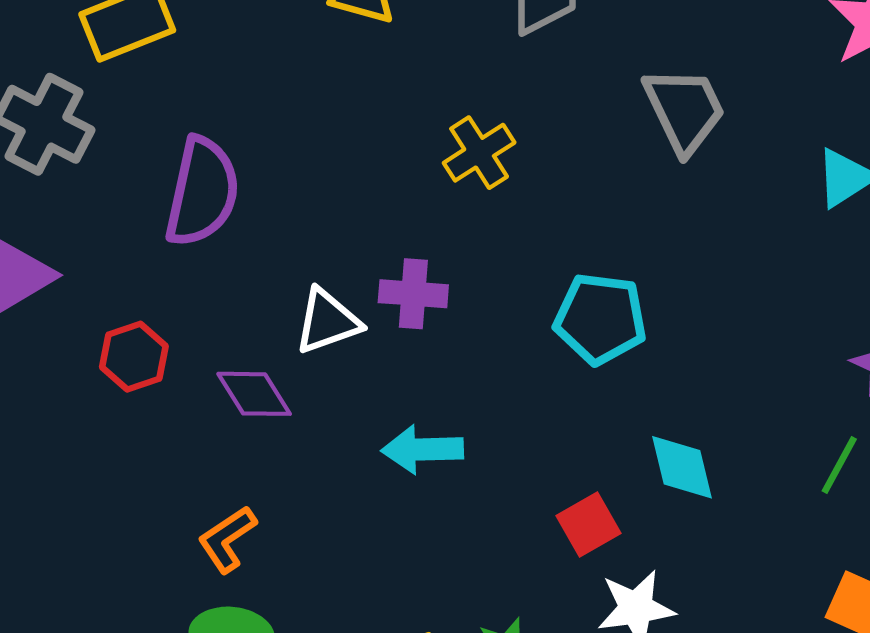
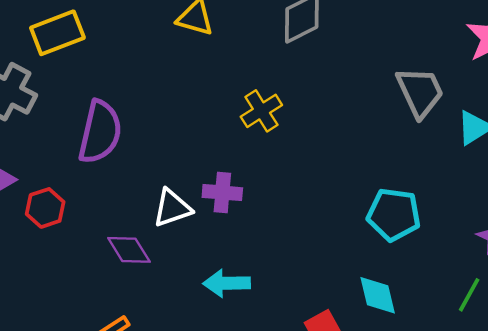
gray trapezoid: (684, 110) -> (420, 92), moved
cyan pentagon: (600, 319) -> (394, 215), moved
red hexagon: (134, 357) -> (45, 208), moved

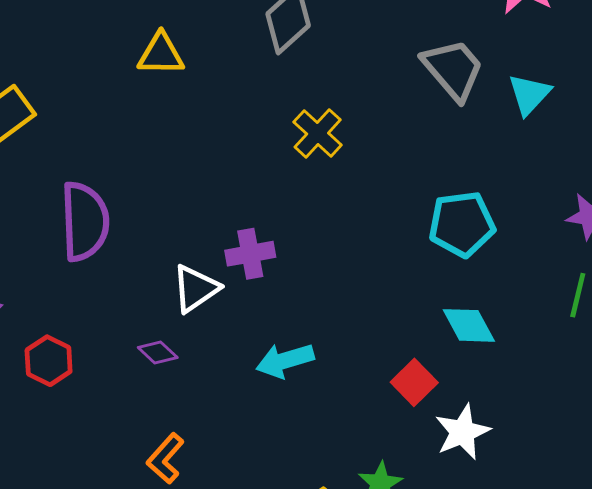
yellow cross: (261, 111) -> (318, 133), moved
red hexagon: (45, 208) -> (49, 361), moved
purple diamond: (129, 250) -> (158, 352), size x0.7

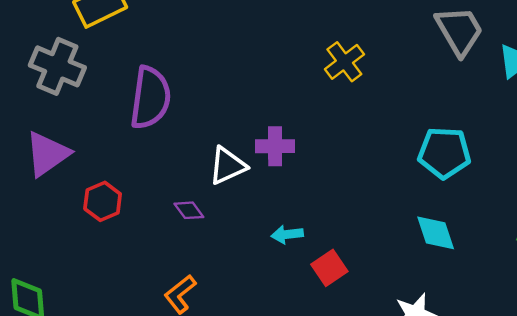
cyan arrow: (285, 360) -> (287, 234), size x0.7
red square: (414, 382) -> (329, 268), moved

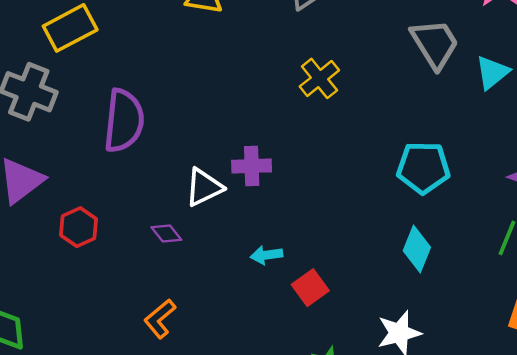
cyan diamond: (436, 233) -> (417, 249), turned 42

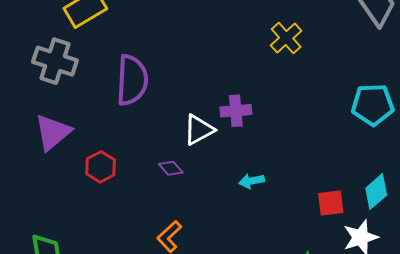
cyan diamond: (417, 249) -> (376, 192), moved, turned 30
red square: (310, 288) -> (331, 203), moved, turned 32

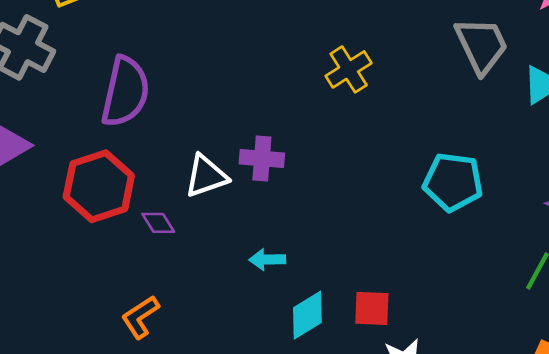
red hexagon: (101, 167) -> (99, 186), moved, size x1.6
cyan diamond: (376, 192) -> (307, 315), moved

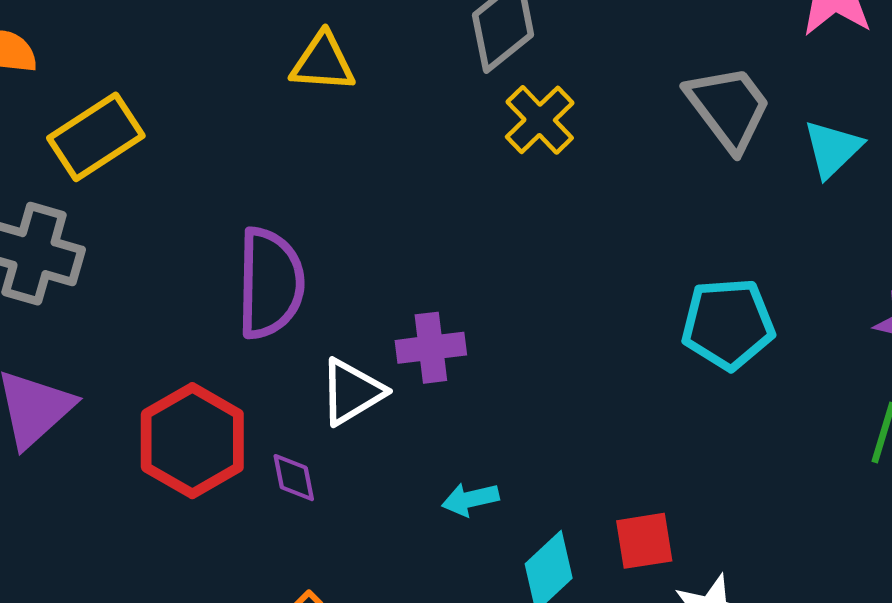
yellow cross: (349, 69) -> (540, 120), moved
purple semicircle: (125, 92) -> (270, 283), moved
purple diamond: (158, 223) -> (294, 478), turned 32

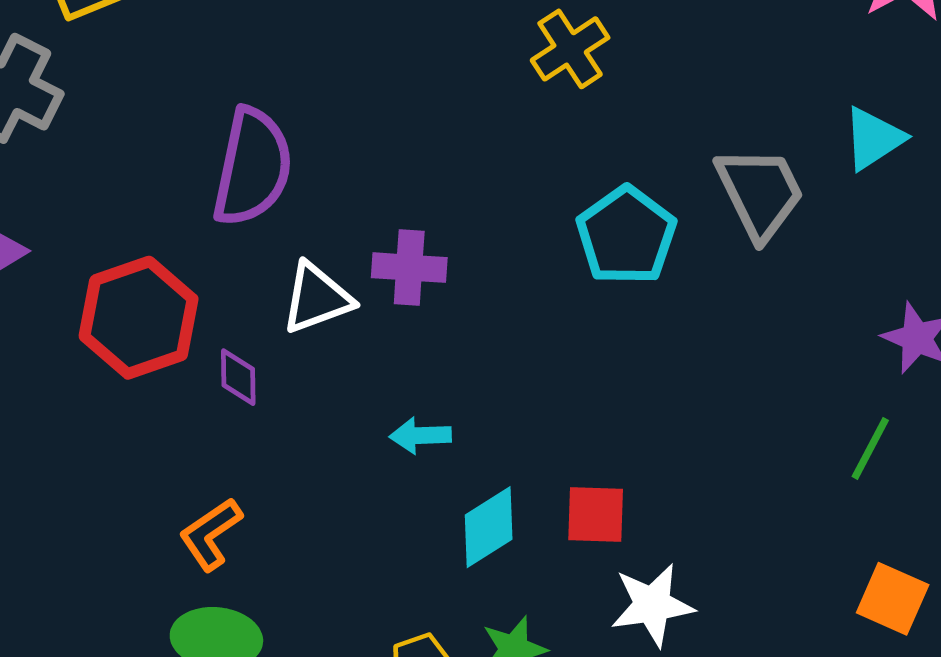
gray trapezoid: (729, 108) -> (760, 193), moved
cyan pentagon: (728, 324) -> (626, 236), moved, turned 30

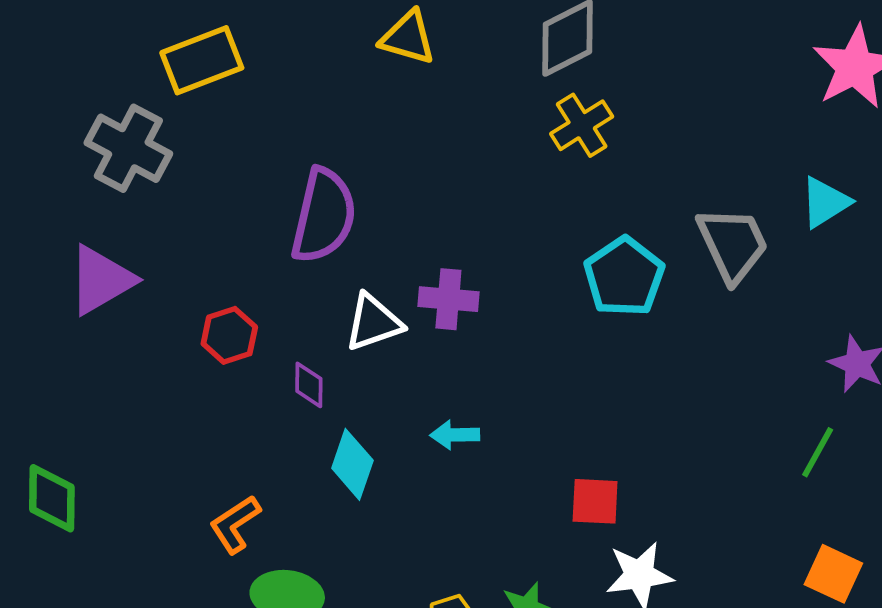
red hexagon: (139, 318) -> (229, 335), size x0.6
cyan diamond: (489, 527) -> (352, 464), moved, turned -40
orange L-shape: (211, 534) -> (235, 524), moved

